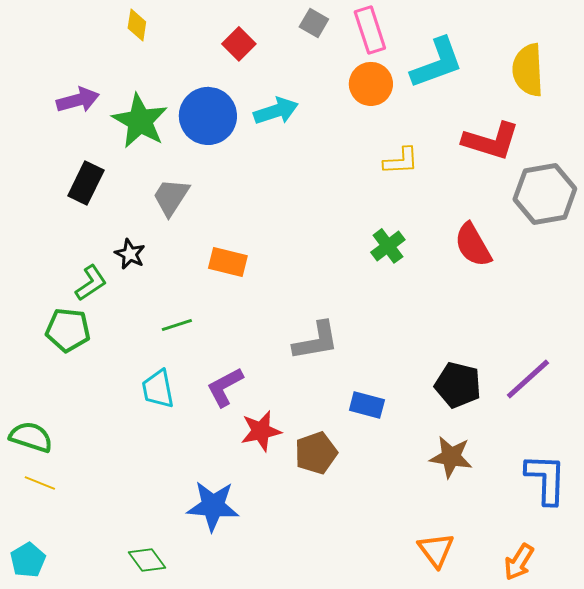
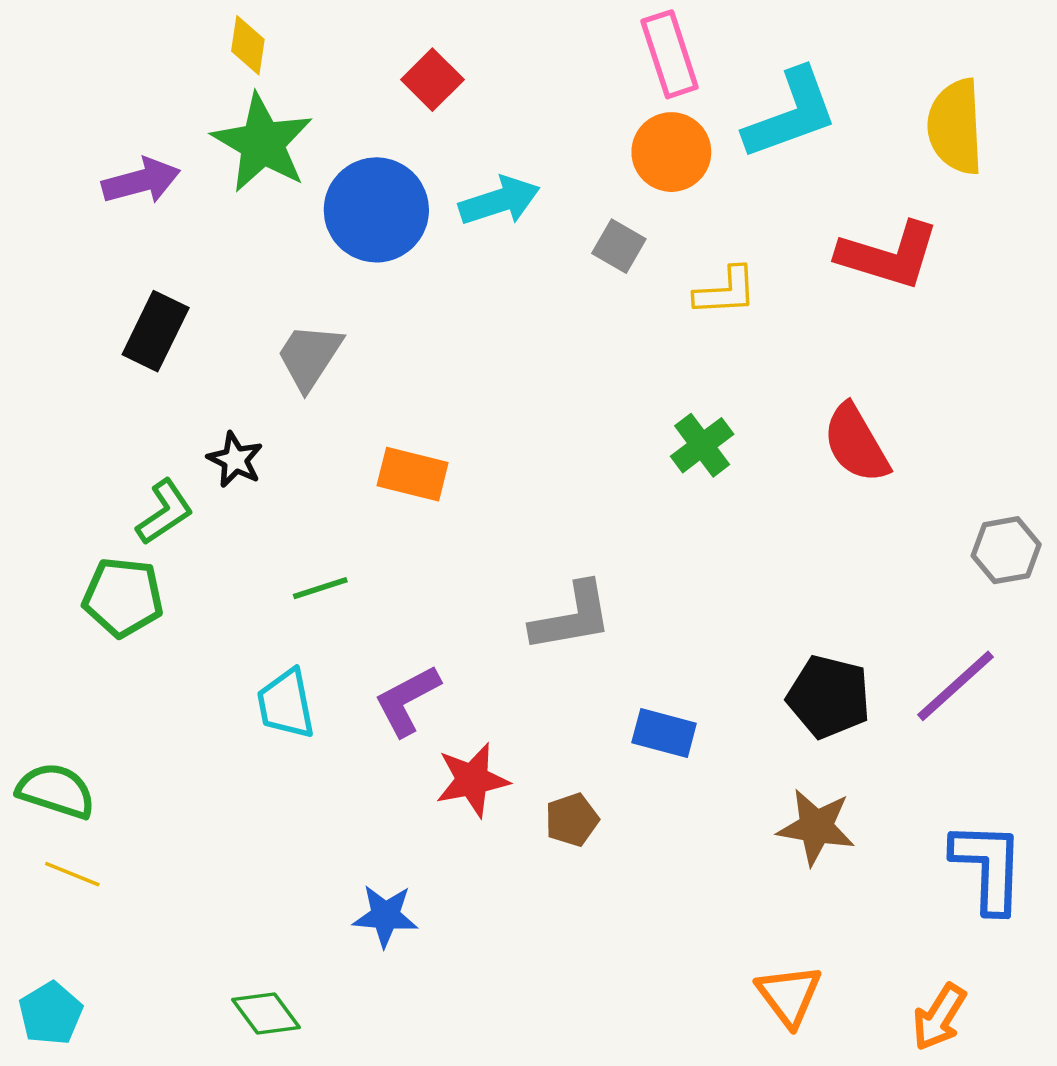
gray square: (314, 23) -> (619, 246), moved
green star: (140, 121) -> (262, 143), moved
gray hexagon: (545, 194) -> (1006, 550), moved, size x0.6
brown pentagon: (316, 453) -> (572, 820), size x0.7
blue star: (213, 506) -> (385, 916), size x0.7

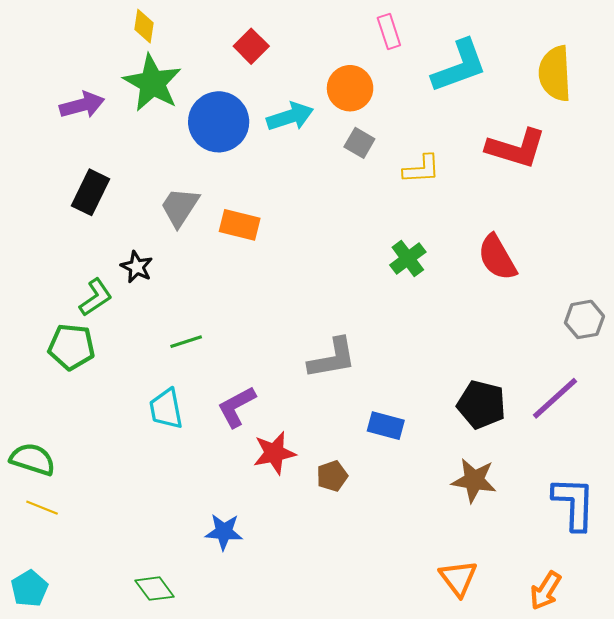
pink rectangle: (670, 54) -> (389, 31), size x0.7
orange circle: (671, 152) -> (350, 88), moved
orange rectangle: (413, 474) -> (240, 225), moved

